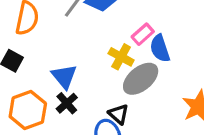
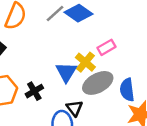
blue semicircle: (160, 48) -> (127, 90), moved
blue triangle: (64, 76) -> (66, 72), moved

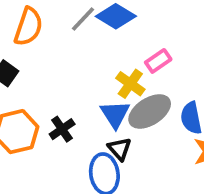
blue triangle: (66, 72) -> (115, 114), moved

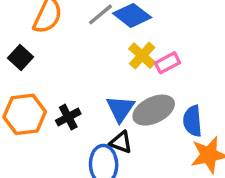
yellow cross: (130, 84) -> (142, 56), moved
black triangle: (120, 149) -> (121, 142), turned -35

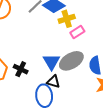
yellow cross: (142, 56) -> (67, 19), moved, turned 35
black cross: (68, 117) -> (21, 69), turned -32

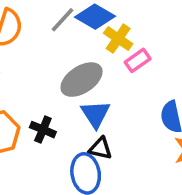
yellow cross: (67, 19) -> (118, 39), turned -35
gray ellipse: (71, 61) -> (82, 80), moved

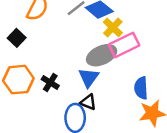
pink rectangle: (138, 60) -> (124, 45), size x1.6
gray ellipse: (82, 80) -> (102, 55), moved

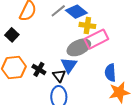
yellow cross: (113, 27) -> (87, 25), turned -35
black triangle: (88, 102) -> (59, 76), moved, turned 32

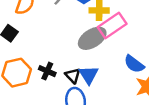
blue triangle: (69, 65) -> (89, 75), moved
blue semicircle: (110, 73) -> (134, 64), turned -42

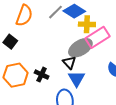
black triangle: (73, 76) -> (69, 63), moved

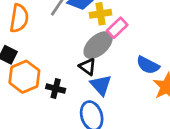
pink rectangle: (98, 37) -> (117, 28), size x0.7
orange hexagon: (16, 75) -> (24, 77), moved

